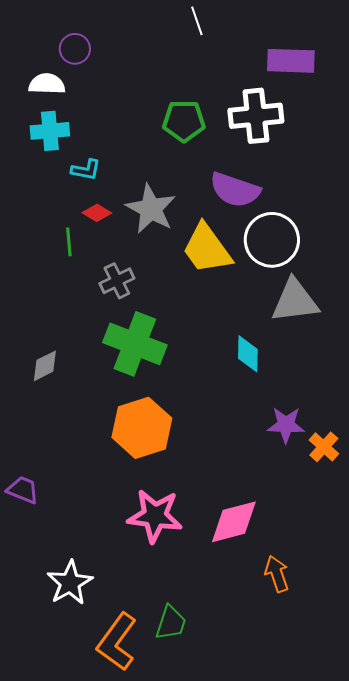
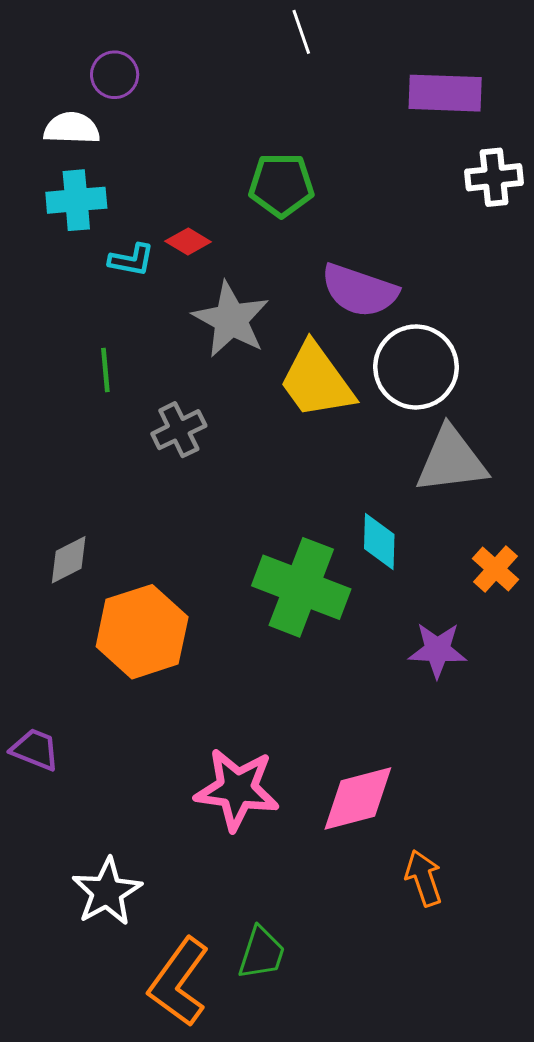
white cross: (256, 116) -> (494, 177), moved, size x0.7
red diamond: (97, 213) -> (188, 242), moved
green cross: (135, 344) -> (301, 587), moved
orange hexagon: (142, 428) -> (142, 632), moved
orange cross: (324, 447) -> (496, 569), moved

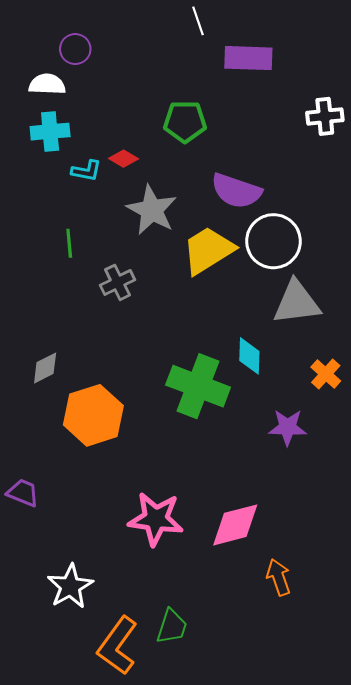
purple rectangle: (445, 93) -> (248, 58), moved
yellow trapezoid: (317, 381) -> (208, 250), turned 94

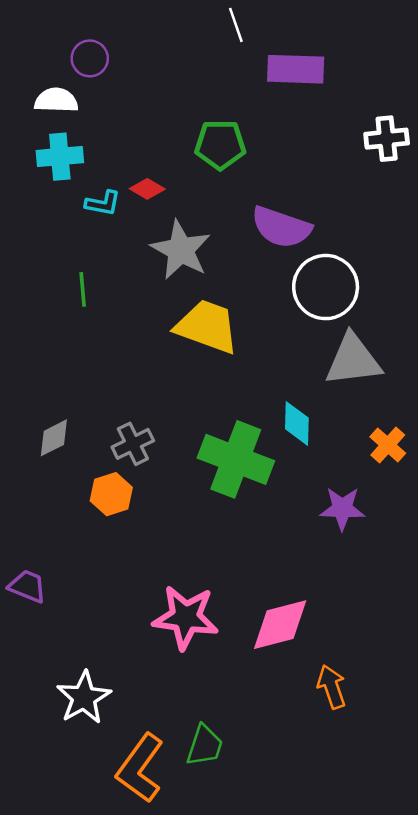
yellow trapezoid: (208, 250) -> (207, 327), moved, turned 52
gray cross: (118, 282) -> (133, 444), moved
orange hexagon: (93, 415) -> (111, 494), size x0.6

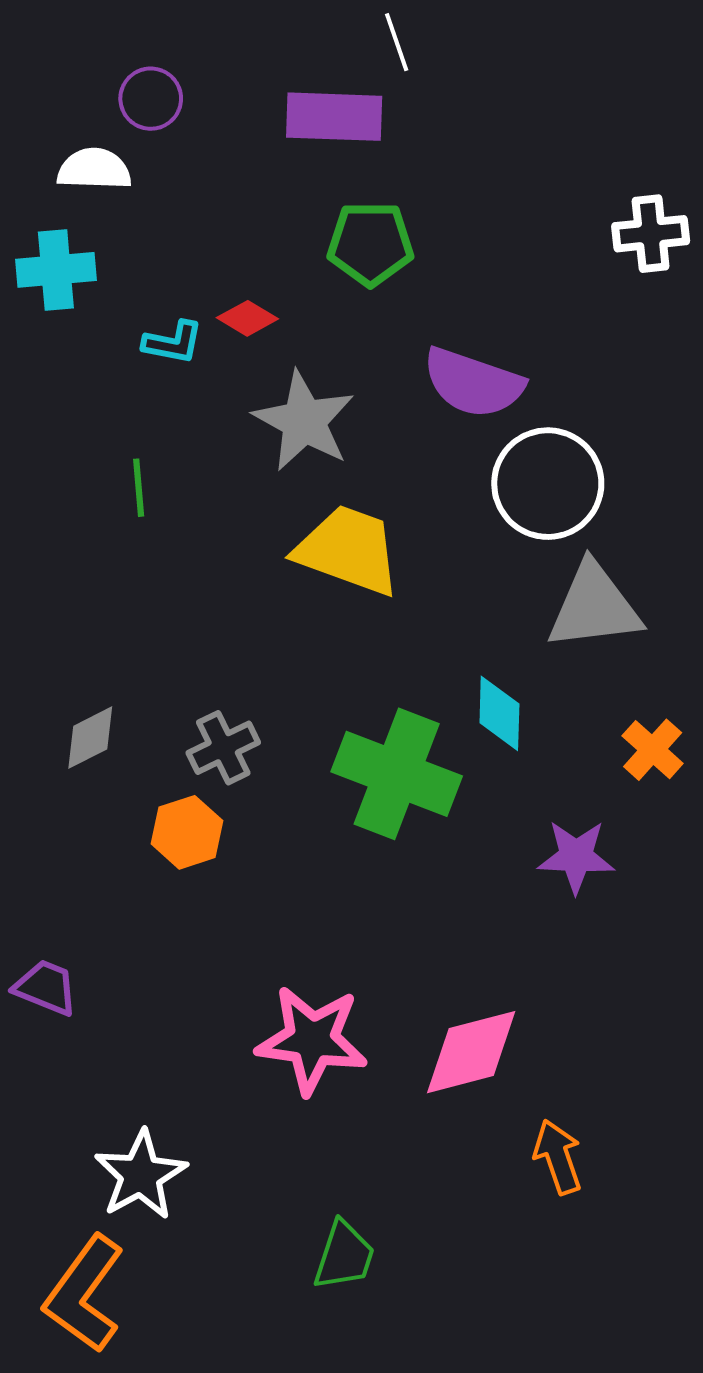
purple rectangle: (296, 69) -> (334, 117), moved
cyan cross: (60, 157) -> (56, 270), moved
orange L-shape: (140, 768) -> (84, 1294), moved

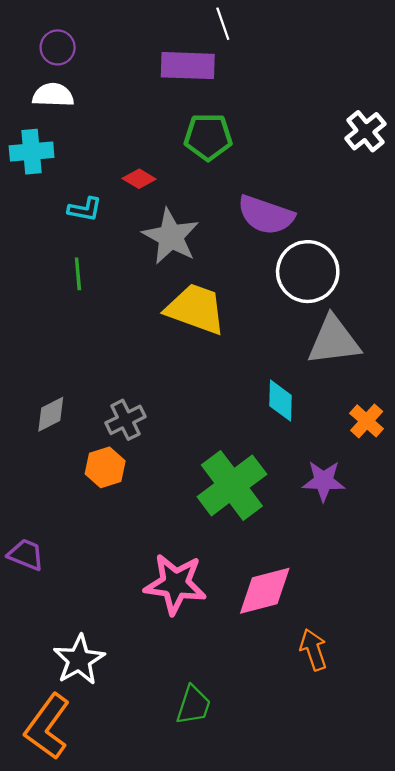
purple circle: (151, 99) -> (58, 47), moved
white cross: (651, 234) -> (365, 131), turned -33
cyan L-shape: (173, 343) -> (85, 209), moved
green cross: (397, 774) -> (232, 485), moved, turned 32

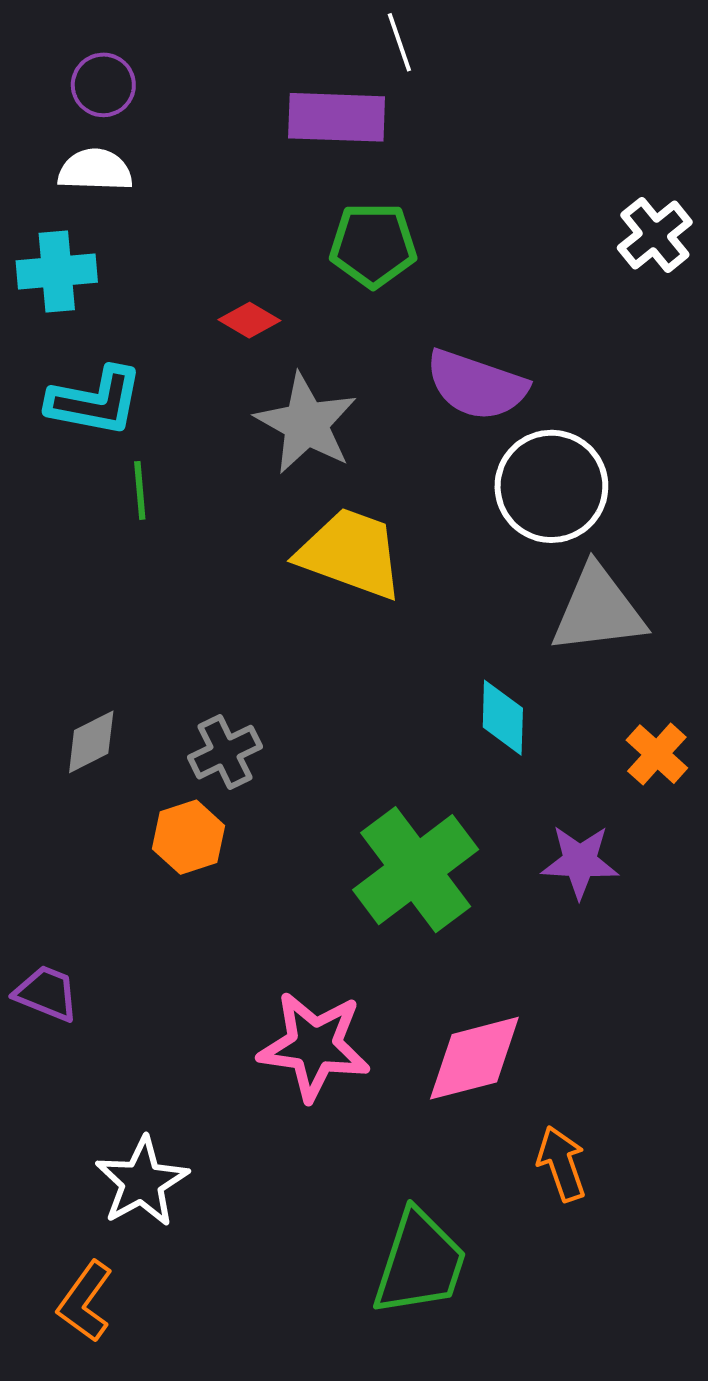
cyan L-shape: (85, 209) -> (95, 401), moved, size x1.6
green trapezoid: (193, 705) -> (420, 1263), moved, size x1.5
orange L-shape: (47, 727) -> (85, 1302), size x0.7

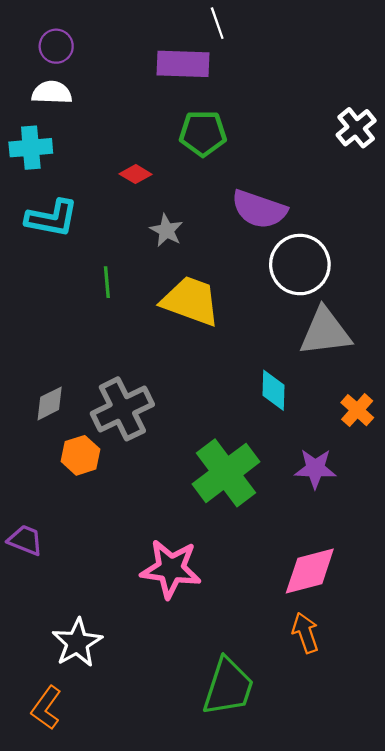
gray star: (306, 424) -> (166, 230), size x0.6
green line: (140, 490) -> (107, 282), moved
gray cross: (225, 752) -> (122, 409), size x1.6
orange hexagon: (188, 837) -> (80, 455), moved
pink diamond: (474, 1058) -> (310, 571), moved

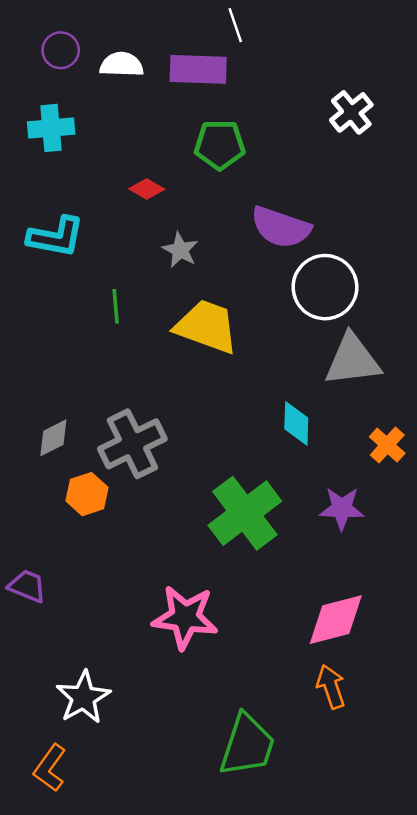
white semicircle: (52, 93) -> (122, 65), moved
white cross: (356, 128) -> (351, 112), moved
cyan cross: (31, 148) -> (51, 128), moved

